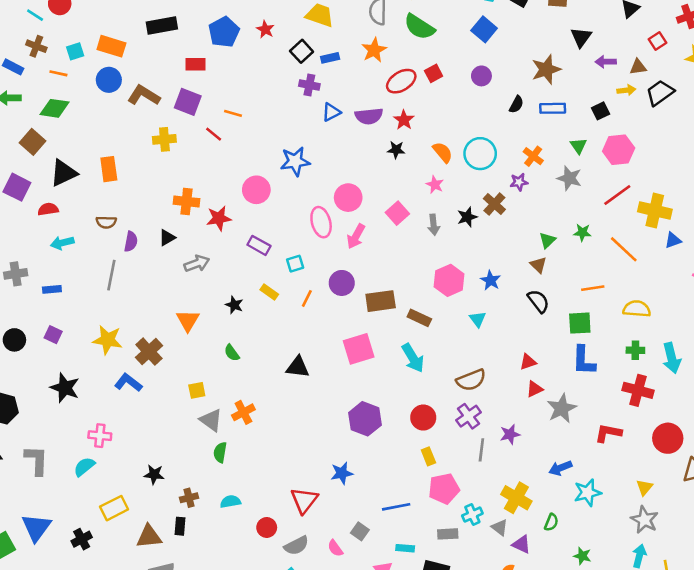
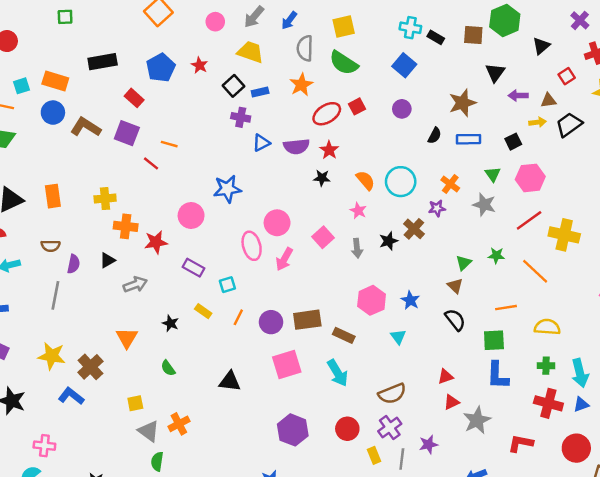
red rectangle: (196, 64) -> (134, 98), turned 42
yellow cross: (164, 139) -> (105, 199), moved
blue triangle: (673, 240) -> (581, 404), moved
purple circle: (342, 283) -> (271, 322), moved
yellow rectangle: (428, 456) -> (374, 455), moved

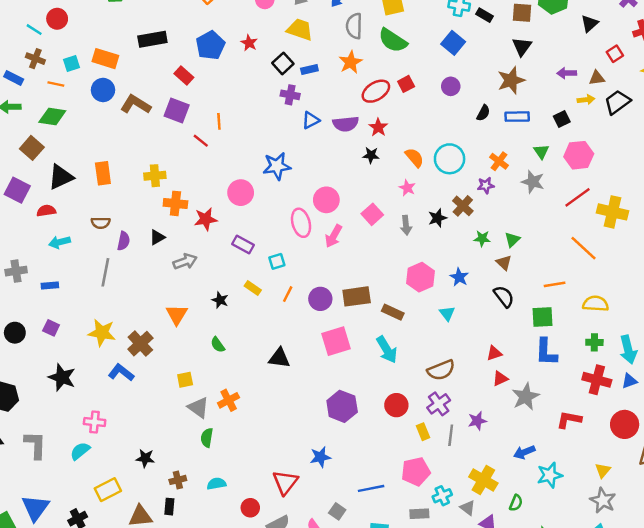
black triangle: (495, 73) -> (522, 47), moved
orange line: (169, 144) -> (219, 121), turned 70
green star: (496, 255) -> (482, 238), moved

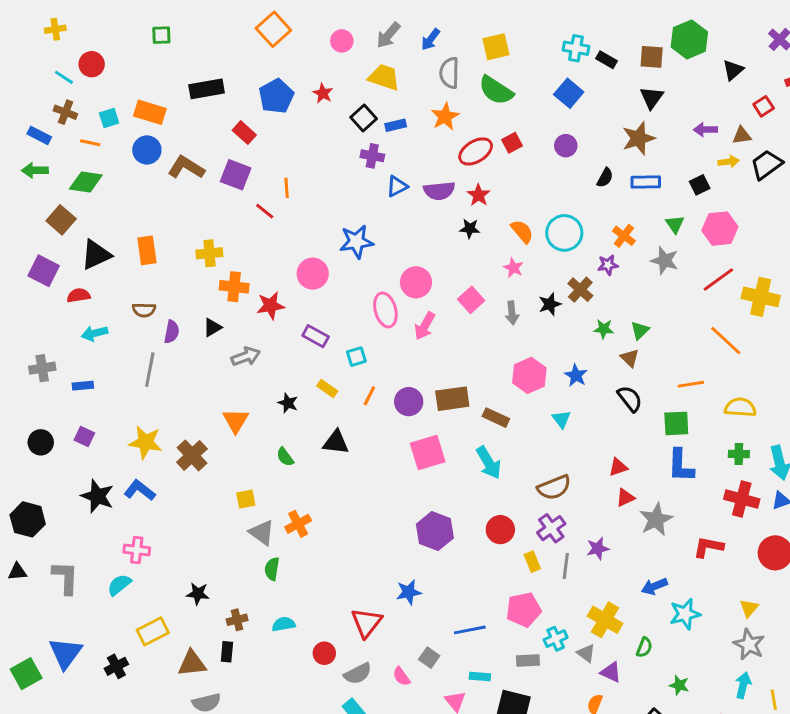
black triangle: (279, 358) -> (336, 442), moved
blue L-shape: (121, 373) -> (140, 490), moved

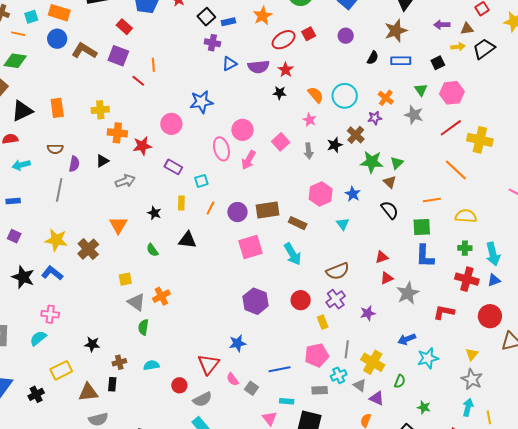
green star: (604, 329) -> (372, 162), size x1.6
yellow rectangle: (327, 389) -> (181, 203), turned 56
gray line: (566, 566) -> (347, 349), moved
pink semicircle: (401, 676) -> (232, 379), moved

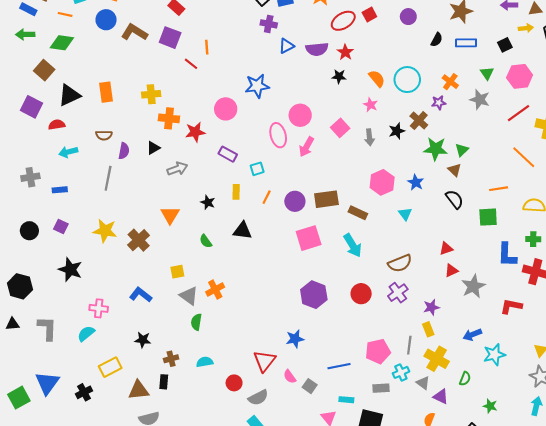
blue L-shape: (425, 256) -> (507, 255), moved
blue L-shape: (52, 273) -> (141, 295), moved
yellow rectangle: (323, 322) -> (428, 329), moved

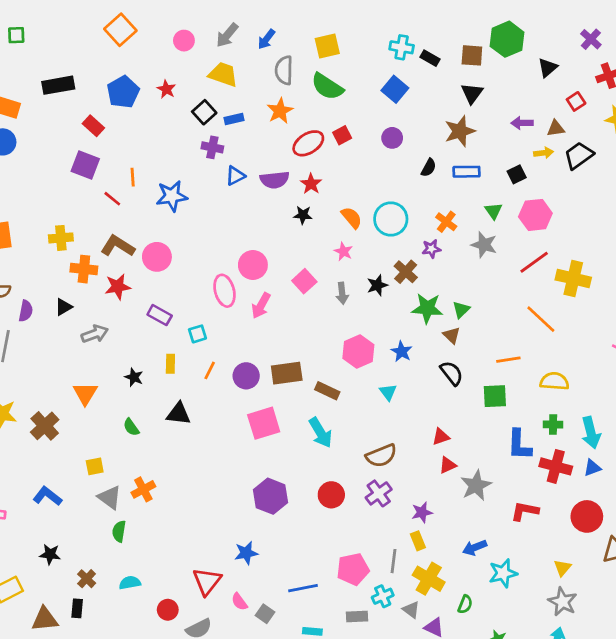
brown L-shape: (134, 32) -> (118, 246), moved
blue star: (257, 86) -> (172, 196), moved
brown cross: (171, 359) -> (87, 579), turned -32

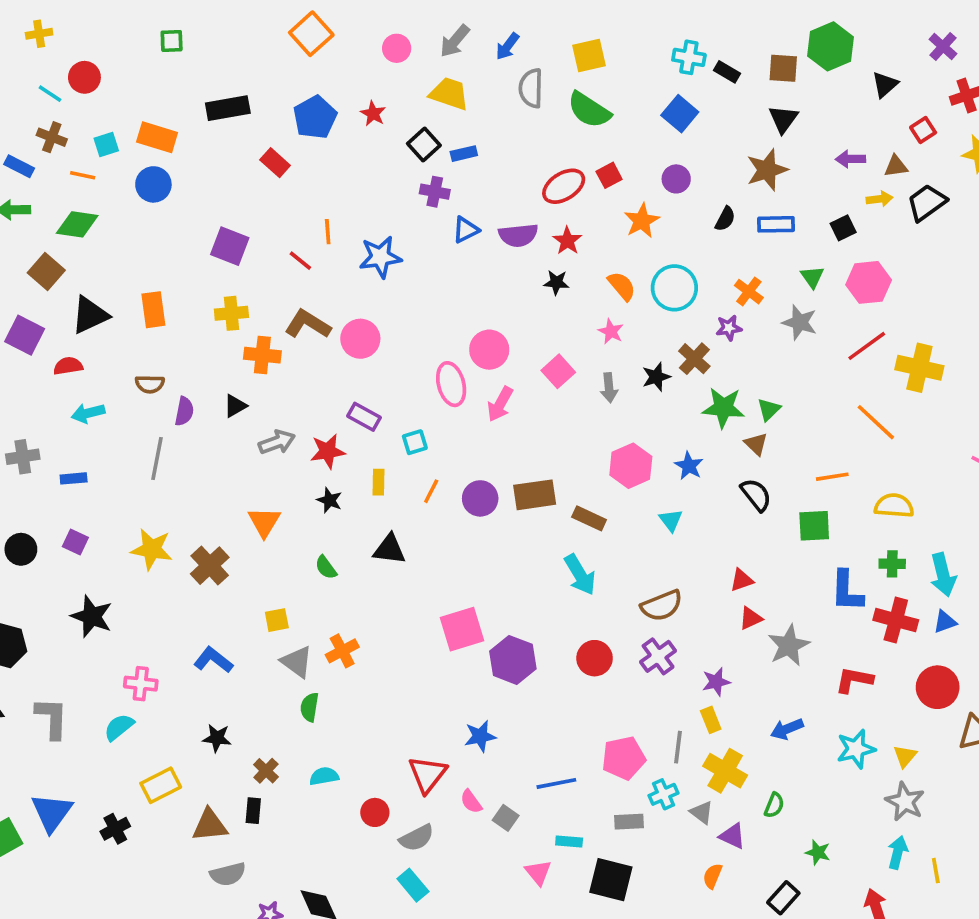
orange star: (280, 111) -> (642, 221), moved
purple square: (85, 165) -> (230, 246), moved
red star: (118, 287) -> (328, 451), moved
pink square: (264, 423) -> (462, 629), moved
cyan star: (503, 573) -> (856, 749), moved

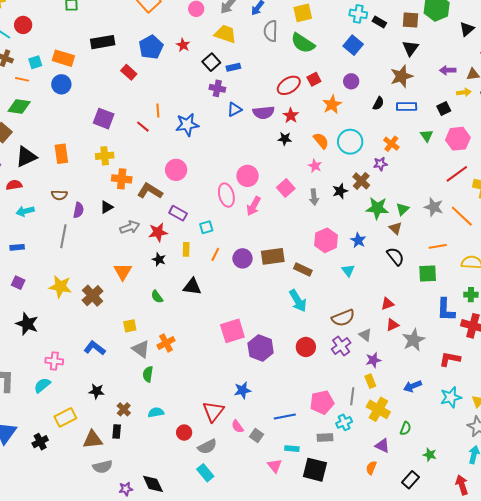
gray star: (800, 322) -> (434, 207), moved
brown L-shape: (308, 324) -> (150, 191), moved
gray triangle: (702, 812) -> (365, 335), moved

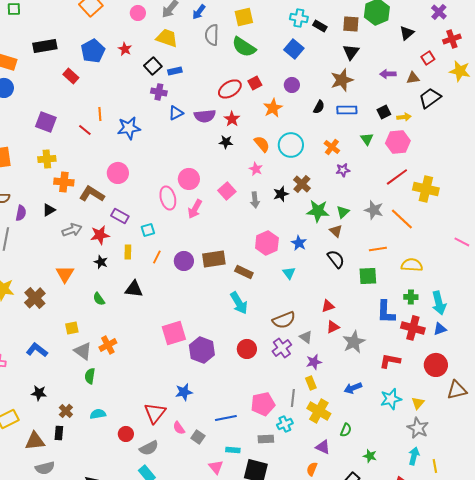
yellow arrow: (464, 92) -> (404, 117), moved
purple star: (380, 164) -> (343, 170), moved

